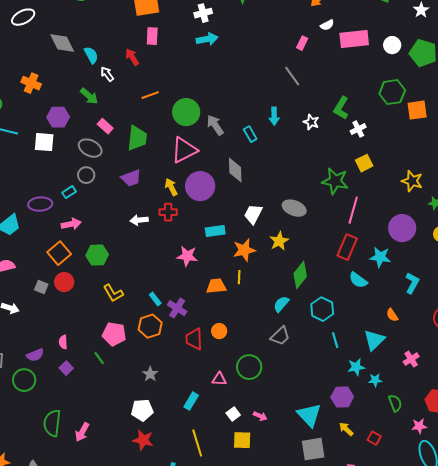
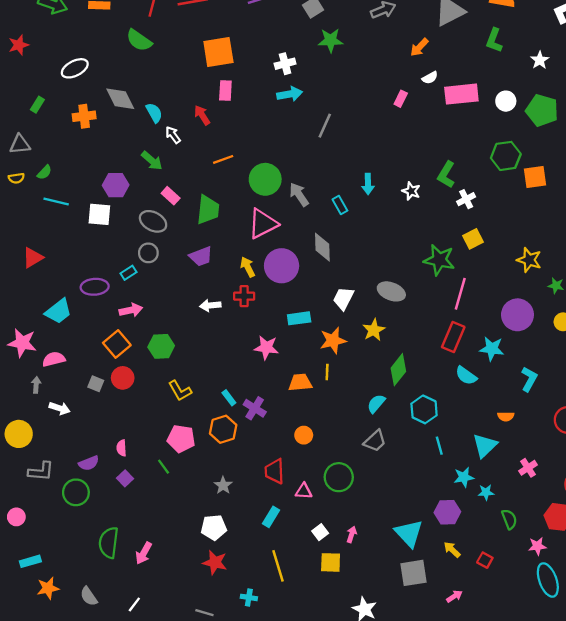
gray line: (292, 76) -> (325, 126), moved, turned 60
orange cross: (31, 83) -> (84, 116), moved, turned -30
orange semicircle: (392, 315) -> (506, 416), turned -56
red trapezoid: (194, 339) -> (275, 471), moved
pink arrow: (260, 416) -> (352, 534), turned -96

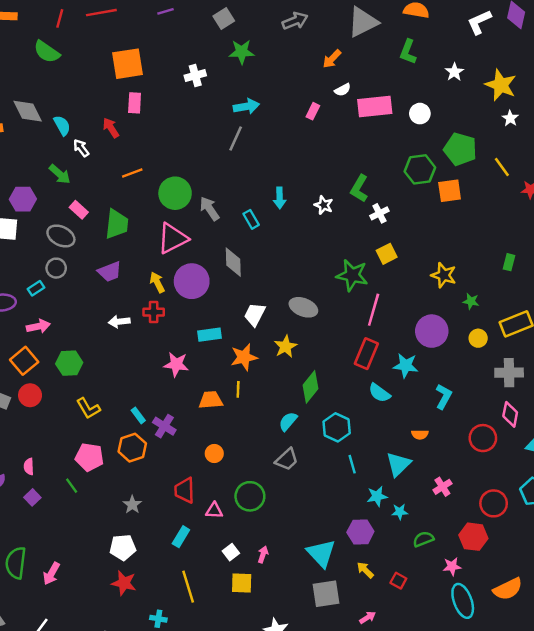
cyan arrow: (290, 94) -> (246, 106), moved
green pentagon: (542, 110) -> (460, 149), moved
green semicircle: (509, 519) -> (423, 539), turned -90

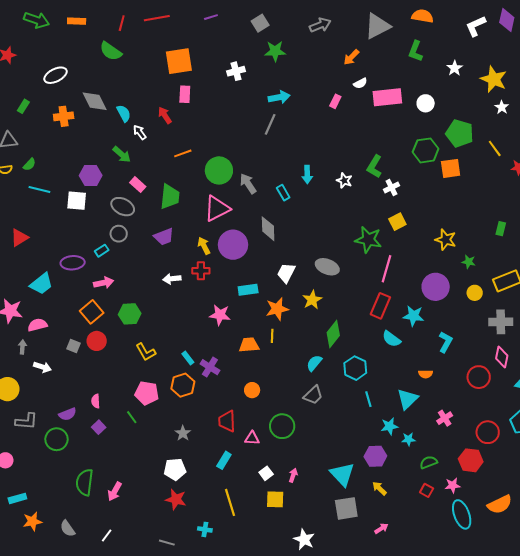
red square: (398, 581) -> (427, 490), moved

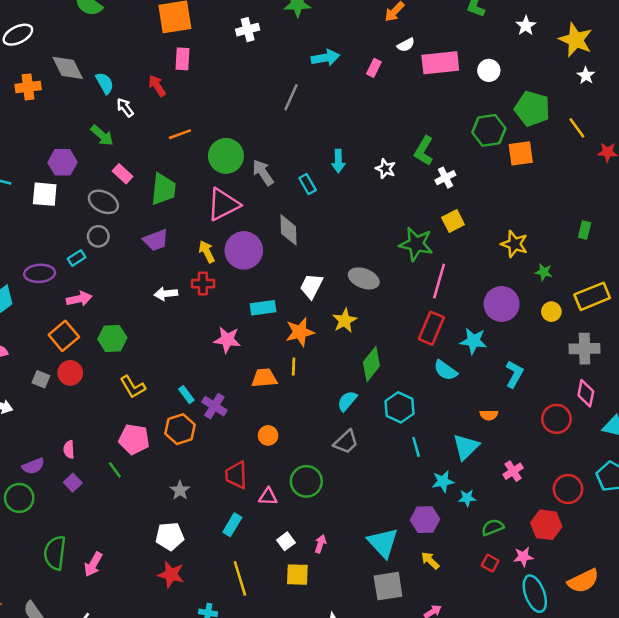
cyan arrow: (279, 97) -> (325, 58), moved

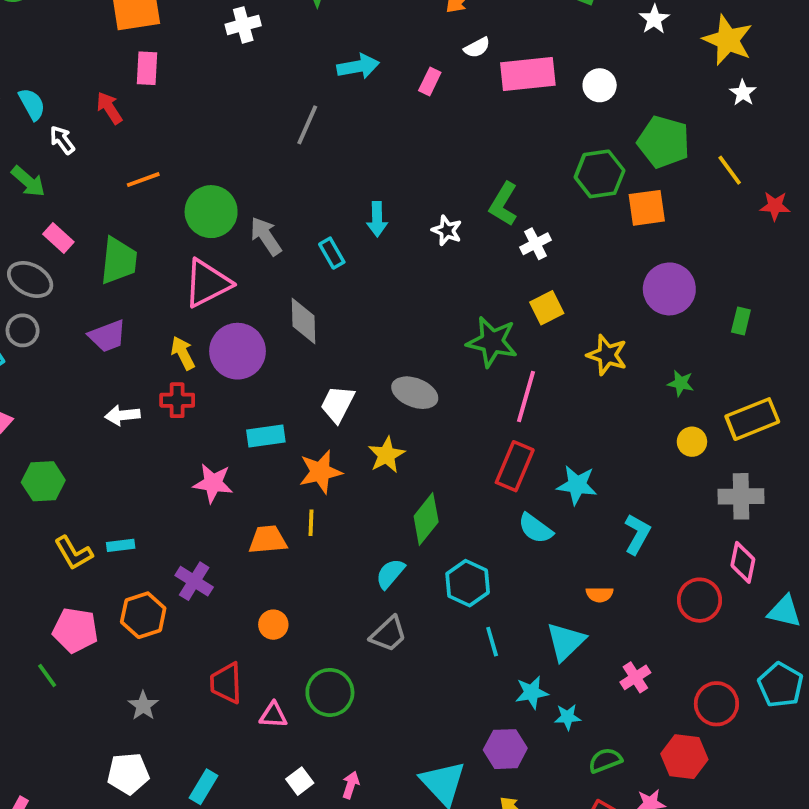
yellow star: (514, 244) -> (607, 355), moved
purple circle: (502, 304) -> (669, 289), moved
cyan rectangle: (186, 395) -> (121, 545), moved, turned -60
cyan rectangle: (232, 525) -> (204, 787), moved

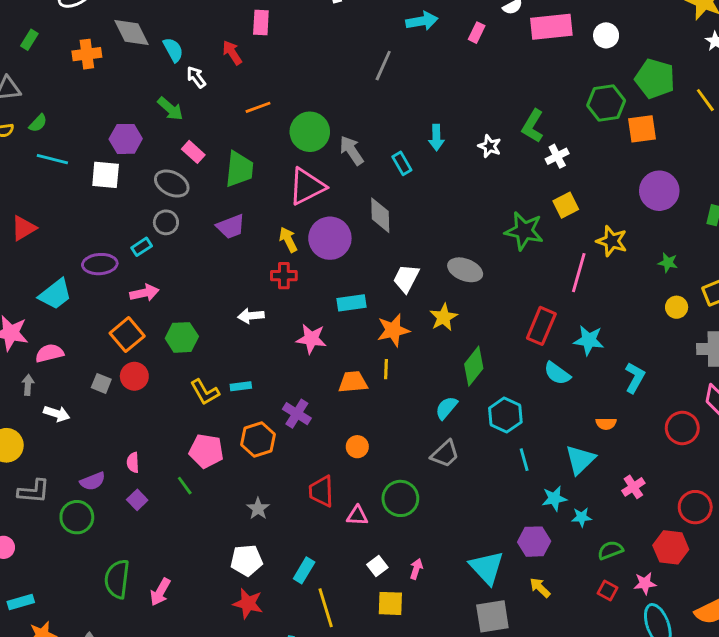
pink line: (526, 396) -> (579, 273), moved
white arrow: (122, 415) -> (251, 316), moved

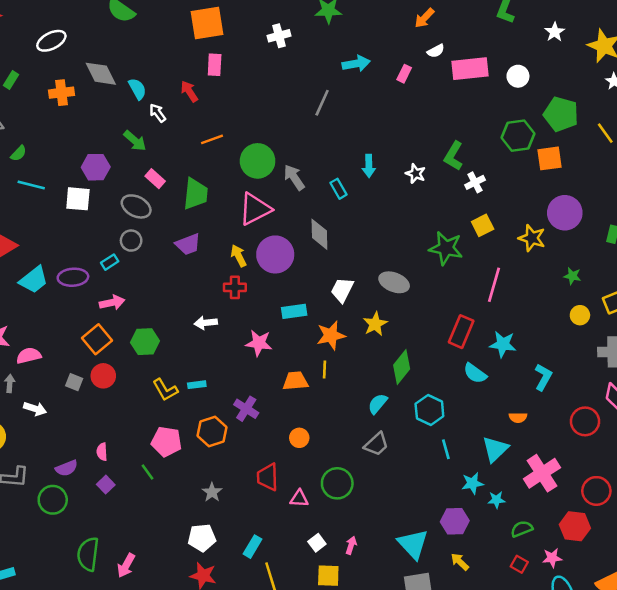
yellow star: (612, 241) -> (532, 238), moved
cyan trapezoid: (55, 294) -> (34, 280), moved
pink cross: (633, 487) -> (542, 473), size x1.8

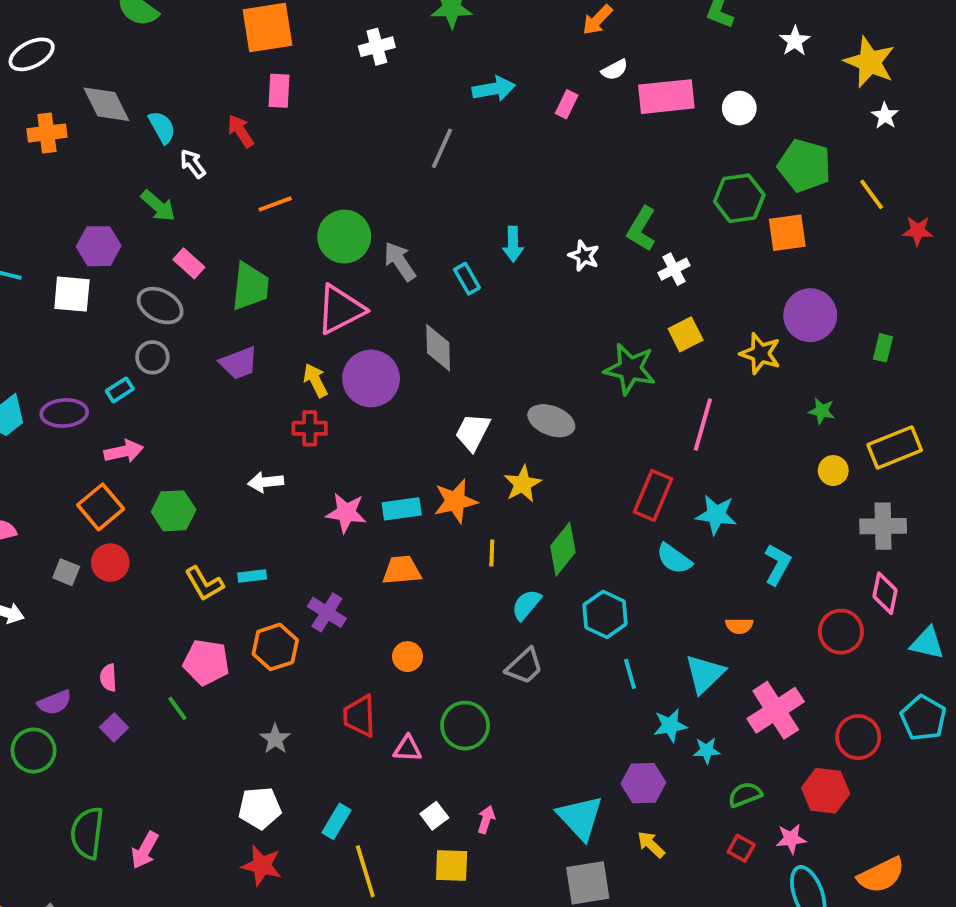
cyan rectangle: (294, 311) -> (402, 509), moved
yellow line: (325, 370) -> (492, 553), moved

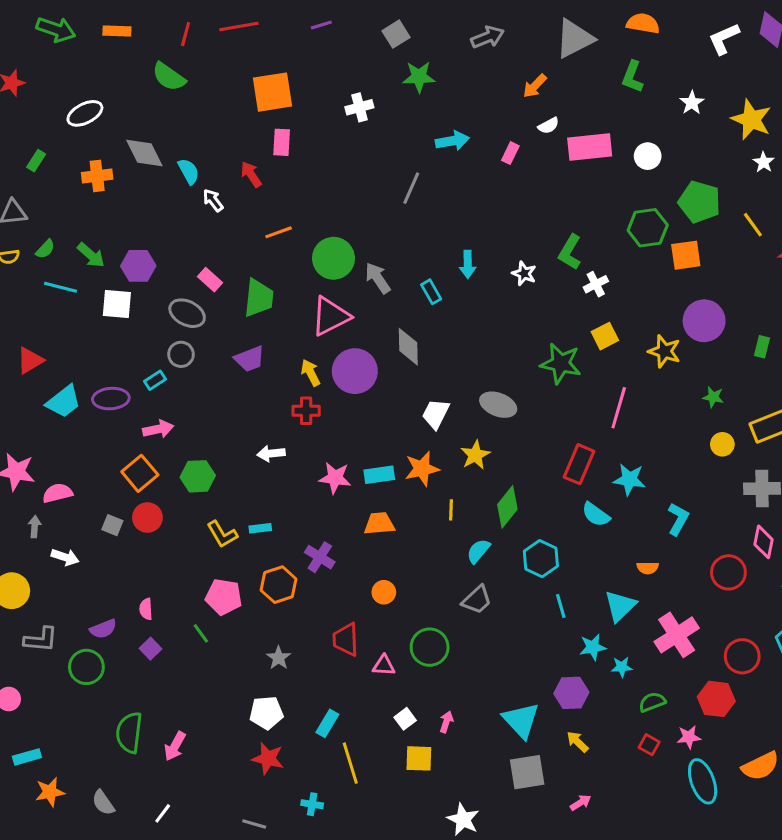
green arrow: (158, 206) -> (91, 255), moved

